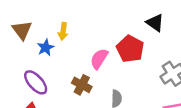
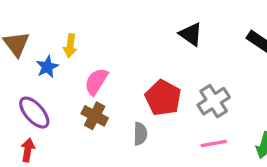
red pentagon: (130, 49) -> (163, 98), moved
pink semicircle: (99, 59) -> (96, 82), moved

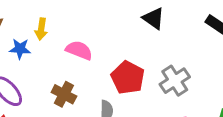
blue star: (47, 67) -> (20, 49), turned 30
pink semicircle: (96, 82) -> (79, 50), moved, turned 80

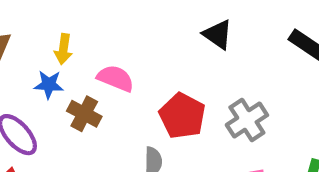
blue star: (20, 49) -> (49, 85), moved
brown cross: (64, 94) -> (84, 114), moved

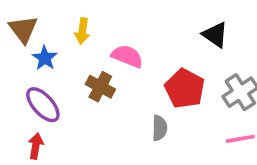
black triangle: (218, 34) -> (215, 35), moved
blue star: (49, 85) -> (45, 58), moved, turned 30

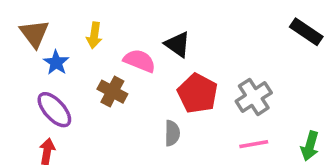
black triangle: (215, 35) -> (178, 44), moved

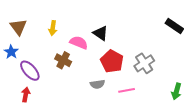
blue star: (56, 63) -> (11, 52), moved
gray semicircle: (172, 133) -> (97, 84), turned 80
pink line: (254, 144) -> (127, 90), moved

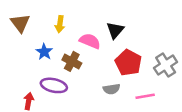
black triangle: (101, 33) -> (115, 30), turned 35
blue star: (11, 52) -> (44, 52), moved
purple ellipse: (30, 71) -> (54, 85), moved, turned -35

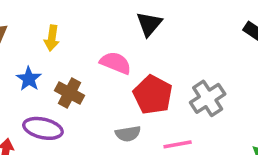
black triangle: (115, 30) -> (149, 24), moved
pink semicircle: (90, 41) -> (116, 63), moved

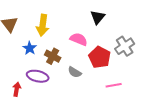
yellow arrow: (52, 38) -> (43, 25), size x1.5
gray cross: (208, 98) -> (125, 46), moved
gray semicircle: (128, 134) -> (75, 72), moved, turned 40

